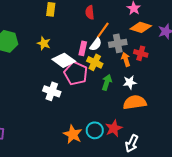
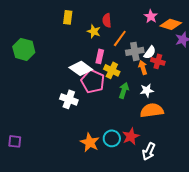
orange diamond: (141, 27) -> (171, 24), moved
yellow star: (44, 43) -> (94, 31), moved
white semicircle: (96, 44) -> (150, 52), moved

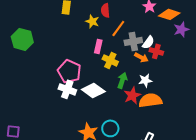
orange arrow: (143, 67) -> (141, 57), turned 136
white diamond: (81, 68) -> (93, 90), moved
pink pentagon: (93, 81) -> (69, 71), moved
red star: (131, 136) -> (132, 95), moved

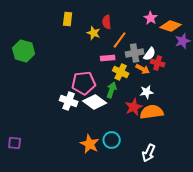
pink rectangle: (98, 46) -> (108, 58), moved, turned 72
yellow cross: (110, 60) -> (121, 72), moved
pink pentagon: (69, 71) -> (84, 83), moved, turned -30
green arrow: (122, 80) -> (112, 90), moved

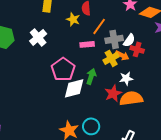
yellow cross: (121, 72) -> (111, 58), moved, turned 35
pink pentagon: (84, 83) -> (63, 69), turned -30
white cross: (69, 101) -> (38, 37), moved, turned 30
white diamond: (95, 102) -> (74, 88), turned -50

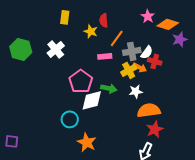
green arrow: (91, 76) -> (109, 88), turned 84
white star: (126, 78) -> (136, 91), moved
red star: (113, 93) -> (155, 129), moved
cyan circle: (91, 126) -> (70, 119), moved

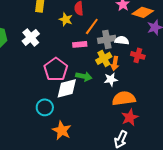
white semicircle: (147, 52) -> (122, 40), turned -120
red cross: (155, 61) -> (138, 55), moved
orange arrow: (140, 67) -> (115, 63), moved, turned 72

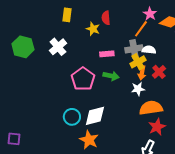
orange line: (92, 26) -> (141, 29), moved
red cross: (138, 55) -> (159, 72), moved, turned 32
yellow cross: (104, 58) -> (138, 62), moved
green arrow: (84, 76) -> (111, 76), moved
white diamond: (67, 88) -> (95, 116), moved

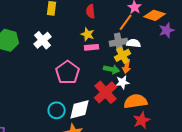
yellow star: (93, 29) -> (88, 34), moved
red cross: (159, 72) -> (106, 92), moved, size x1.6
green arrow: (111, 76) -> (112, 69), moved

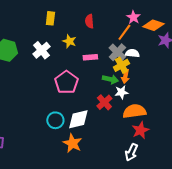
yellow star: (88, 34) -> (69, 41), moved
gray cross: (119, 42) -> (117, 52), turned -36
red cross: (106, 92) -> (104, 102), size x0.7

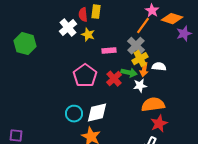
yellow rectangle: (50, 18) -> (96, 12), moved
red semicircle: (89, 21) -> (83, 15), moved
white cross: (41, 50) -> (68, 28), moved
white semicircle: (132, 53) -> (159, 67), moved
red cross: (104, 102) -> (114, 79), moved

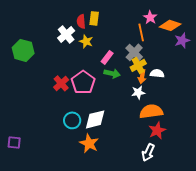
orange line: (143, 26) -> (141, 32), turned -48
pink rectangle: (109, 51) -> (107, 57), turned -48
green arrow: (129, 73) -> (112, 73), moved
red cross: (114, 79) -> (61, 83), moved

